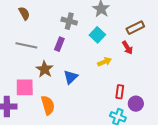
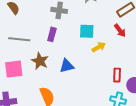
cyan square: (97, 35) -> (87, 31), moved, turned -35
blue triangle: (71, 77) -> (67, 66), turned 35
pink square: (25, 87) -> (14, 69), moved

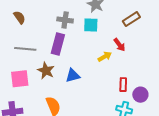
red arrow: (120, 30) -> (119, 45), moved
cyan square: (87, 31) -> (91, 25), moved
purple rectangle: (52, 34) -> (58, 44), size x1.5

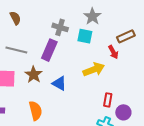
red arrow: (119, 45) -> (113, 52), moved
yellow arrow: (105, 57) -> (94, 69), size x1.5
blue triangle: (73, 75) -> (59, 83), turned 35

